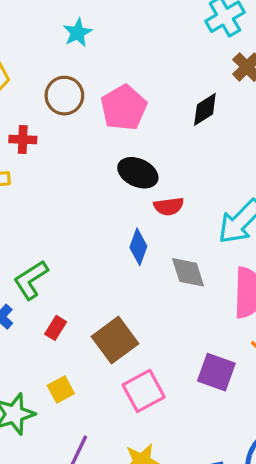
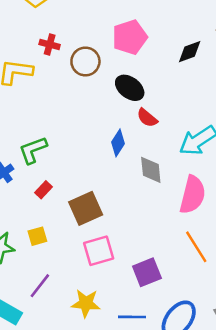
brown circle: (64, 96) -> (85, 62), moved
red semicircle: (169, 206) -> (147, 118), turned 35
purple square: (216, 372) -> (147, 272), moved, turned 36

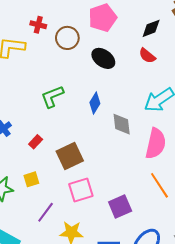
red semicircle: (147, 118) -> (147, 56), moved
green L-shape: (33, 150) -> (52, 96), moved
purple line: (40, 286) -> (46, 212), moved

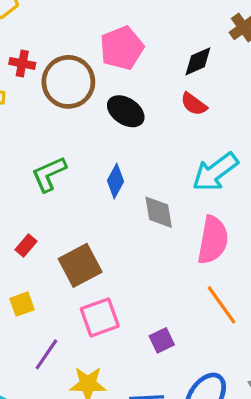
brown circle: (67, 38) -> (68, 82), size x1.4
purple square: (120, 207) -> (162, 340), size x0.7

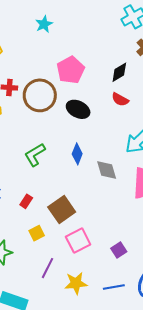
yellow square: (22, 304) -> (37, 233), moved

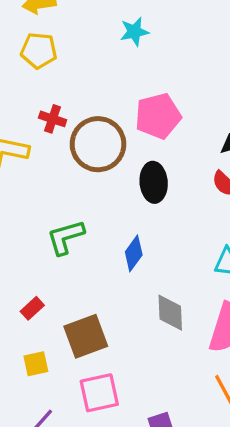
black ellipse: (78, 109) -> (154, 182), turned 45
gray diamond: (107, 170) -> (170, 313), moved

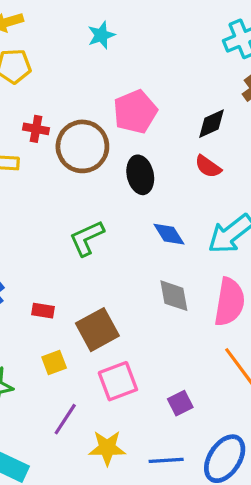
green L-shape: (66, 237) -> (87, 238), moved
blue diamond: (134, 253) -> (169, 234), moved, turned -60
red rectangle: (32, 308) -> (43, 311), turned 60

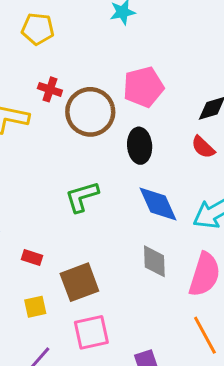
blue diamond: (169, 234) -> (158, 204), size x1.4

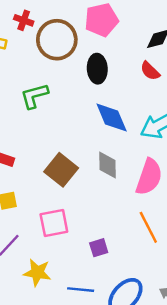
green L-shape: (82, 197) -> (34, 96), moved
brown square: (79, 282) -> (61, 170), moved, turned -32

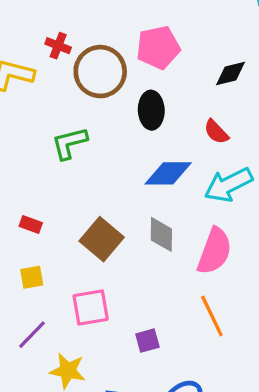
red semicircle: (150, 71) -> (216, 132), moved
blue diamond: (112, 117) -> (168, 173), turned -69

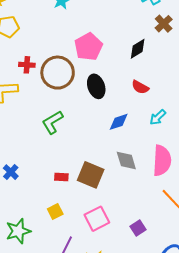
blue diamond: (168, 173) -> (119, 122), size x0.7
cyan arrow: (228, 185) -> (158, 117), size x0.6
red rectangle: (31, 224) -> (61, 177), moved

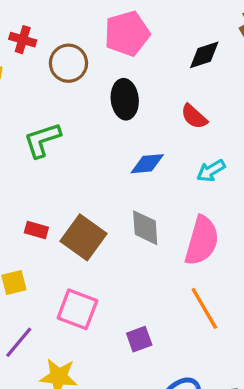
brown circle: (58, 73) -> (68, 63), size x0.7
pink square: (97, 219) -> (77, 309), turned 35

